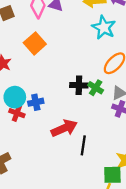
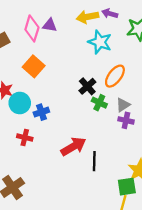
black cross: (79, 85) -> (87, 86), moved, turned -36
cyan circle: (15, 97) -> (20, 103), moved
blue cross: (36, 102) -> (41, 112), moved

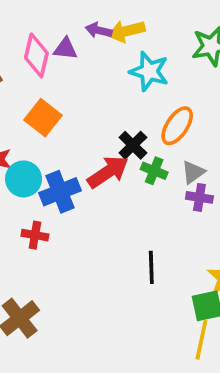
purple arrow: (110, 14) -> (99, 30), moved
blue cross: (41, 112) -> (60, 192), size x1.5
red arrow: (73, 146) -> (108, 172), moved

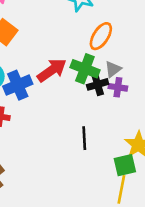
black cross: (133, 145) -> (98, 84), moved, turned 30
green cross: (154, 171) -> (85, 69), size x1.5

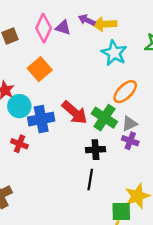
red arrow: (52, 70) -> (75, 112), turned 64
black cross: (98, 84) -> (95, 150), moved

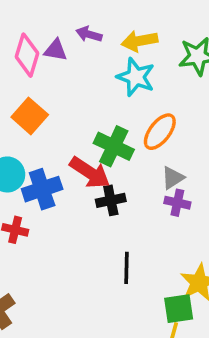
yellow arrow: (105, 24) -> (140, 41), moved
green cross: (104, 118) -> (114, 146), moved
black cross: (95, 150) -> (111, 200), moved

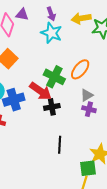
purple arrow: (89, 34) -> (51, 14), moved, turned -128
yellow arrow: (140, 41) -> (81, 18), moved
purple triangle: (55, 50) -> (22, 14), moved
cyan star: (136, 77) -> (51, 33), moved

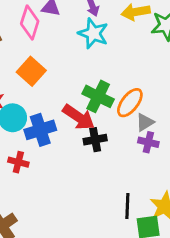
orange ellipse: (80, 69) -> (130, 103), moved
black line: (60, 145) -> (127, 206), moved

